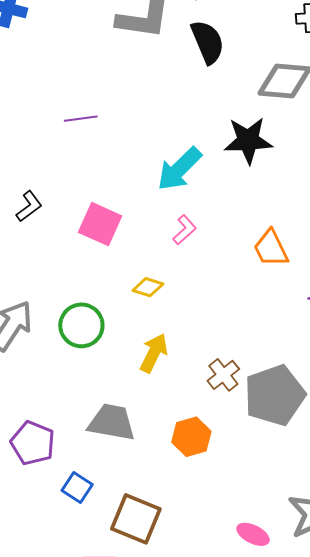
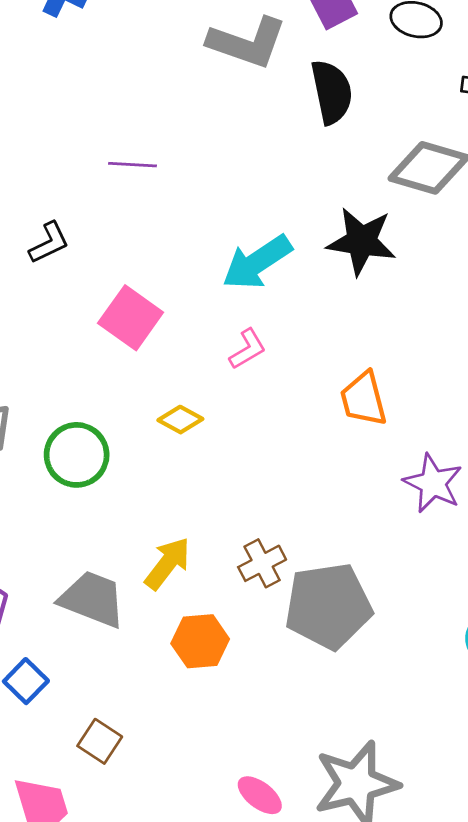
black L-shape: (29, 206) -> (49, 243), moved
yellow arrow: (154, 353) -> (168, 563), moved
brown square: (136, 519) -> (100, 741), size x0.6

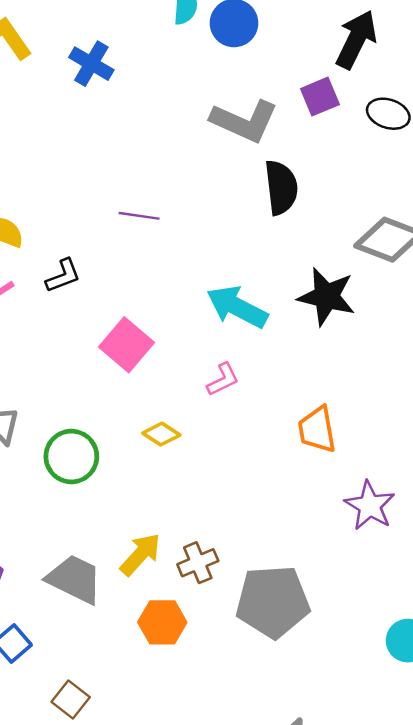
black semicircle: (332, 92) -> (281, 187), moved
cyan arrow: (257, 262) -> (237, 307), turned 56
brown cross: (262, 563) -> (198, 563), moved

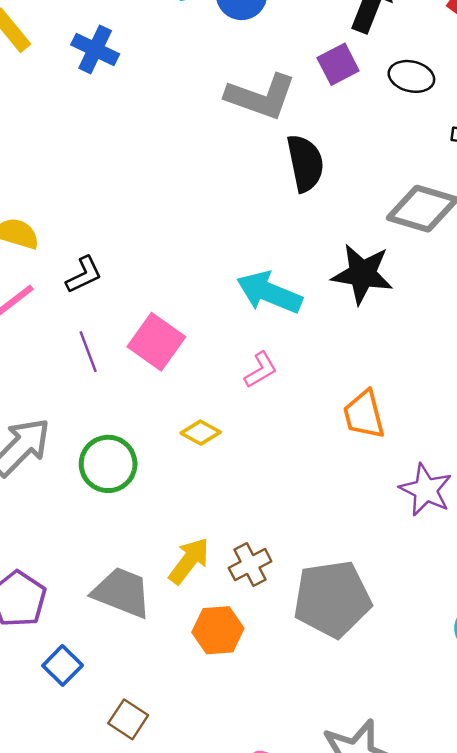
purple line: (139, 216) -> (88, 352), moved, turned 66

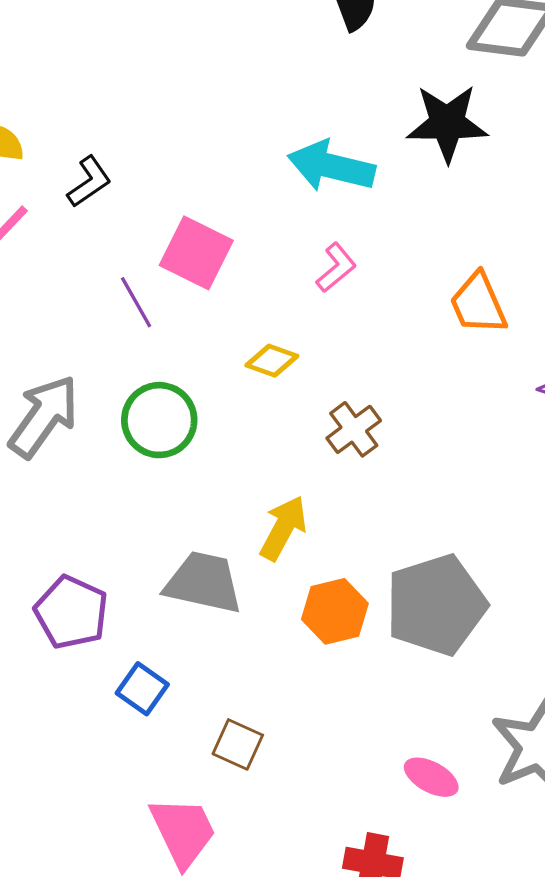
purple line: (88, 352) -> (136, 302), moved
brown cross: (250, 565) -> (354, 429), moved
gray pentagon: (332, 599) -> (436, 605), moved

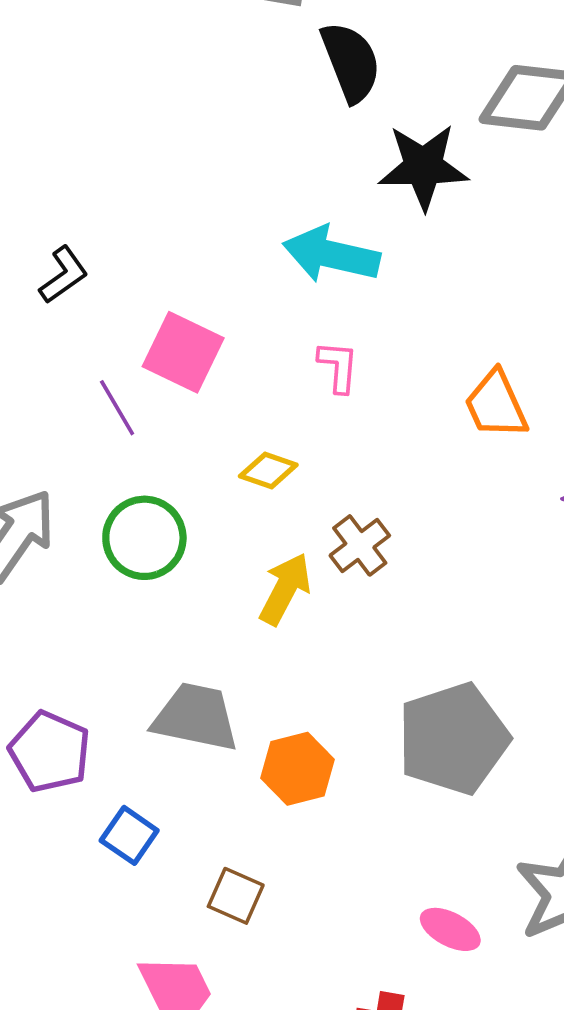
black star: (447, 123) -> (423, 167), moved
pink L-shape: (336, 268) -> (338, 367), turned -45
yellow arrow: (283, 528) -> (285, 589), moved
orange hexagon: (335, 611) -> (298, 769), moved

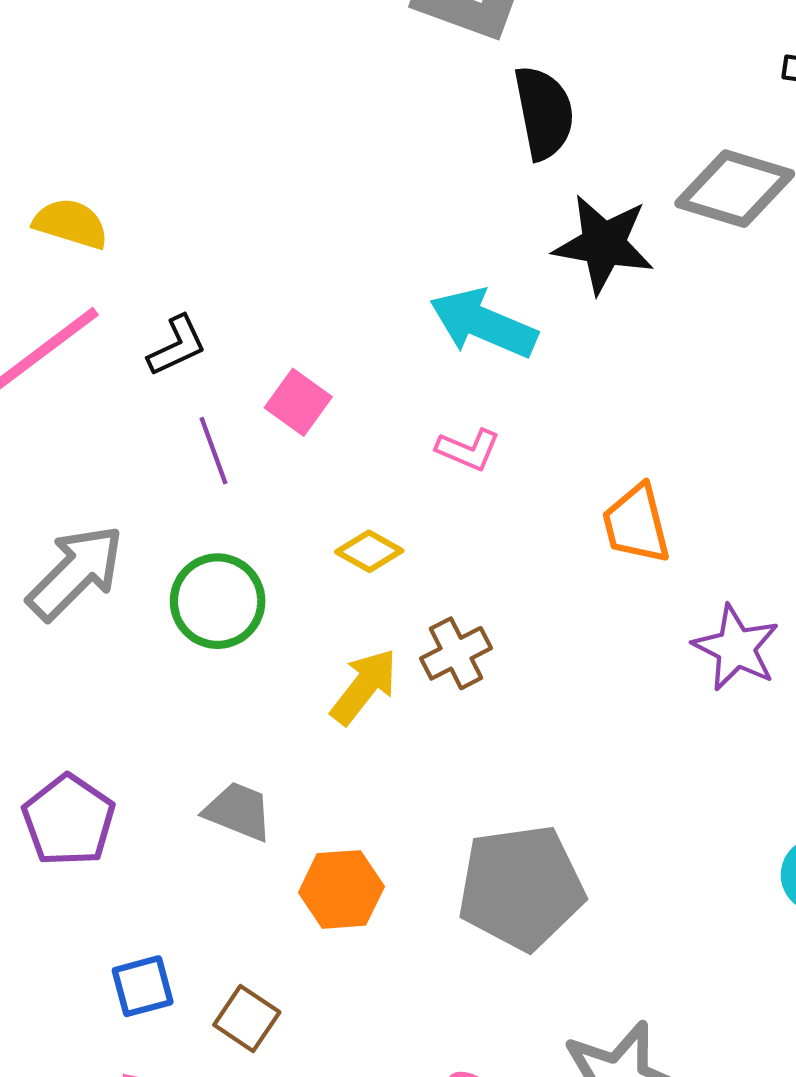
black L-shape: (64, 275) -> (177, 346), moved
pink square: (183, 352) -> (298, 402), size x0.7
pink L-shape: (338, 367) -> (468, 450), turned 98
gray trapezoid: (196, 717) -> (238, 811), size x0.7
blue square: (129, 835) -> (143, 986), moved, turned 30

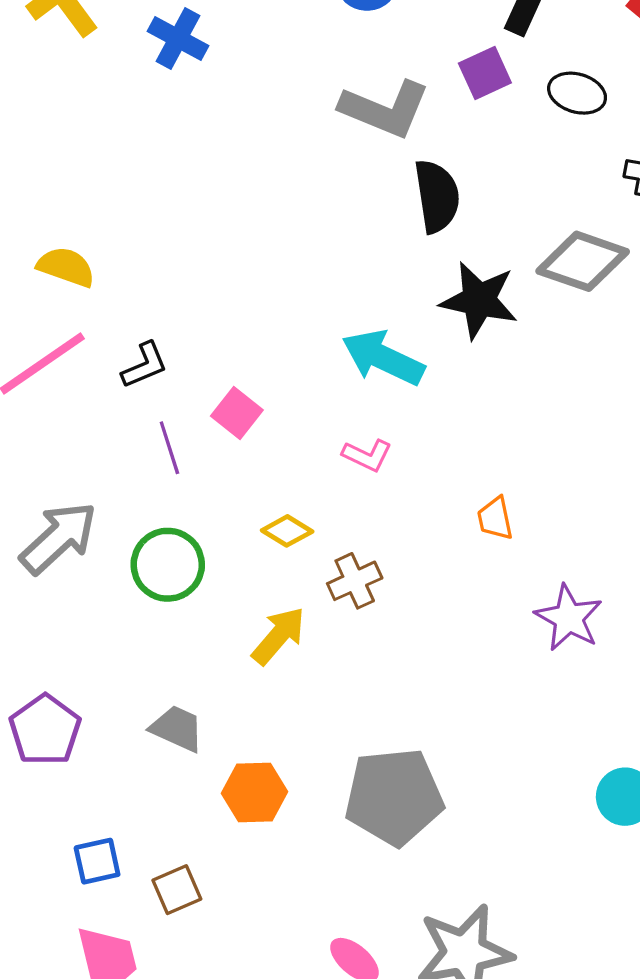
orange trapezoid: (636, 524) -> (495, 518), size x0.7
brown cross: (456, 653) -> (355, 581), moved
brown square: (247, 1019) -> (177, 890), turned 30

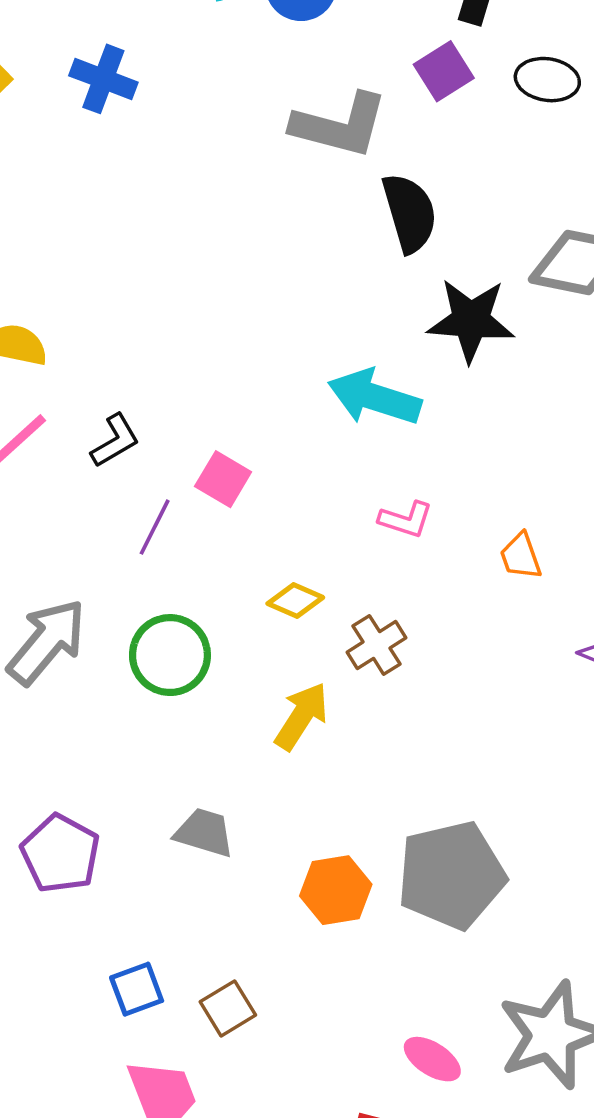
purple line: (169, 448) -> (155, 527), turned 52
pink L-shape: (367, 455) -> (406, 520), moved
orange hexagon: (254, 793) -> (336, 890), moved

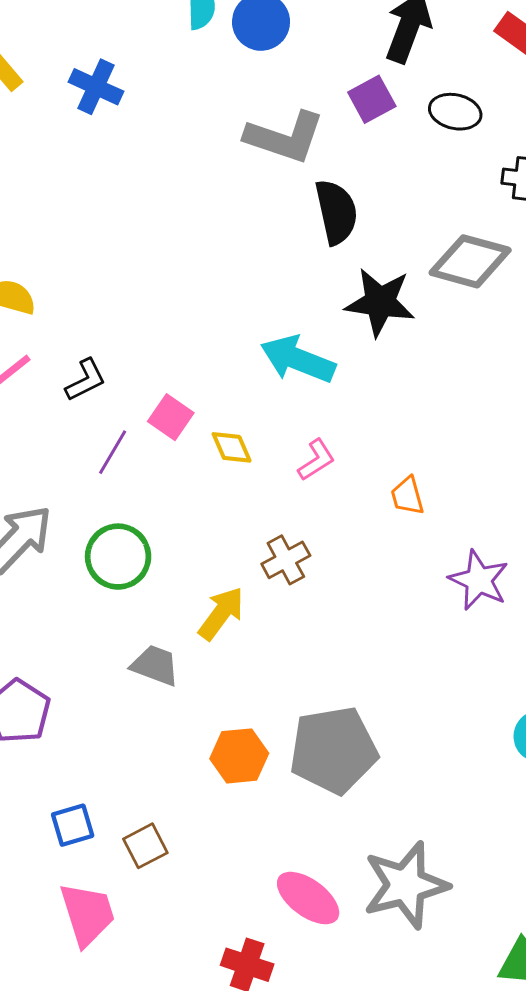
pink L-shape: (406, 520) -> (316, 460), turned -54
yellow diamond: (295, 600) -> (232, 447), moved, turned 39
gray trapezoid: (204, 833) -> (155, 665), moved
pink ellipse: (432, 1059) -> (308, 898), size x1.4

